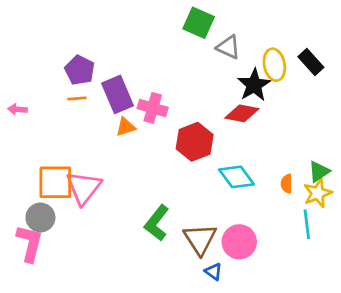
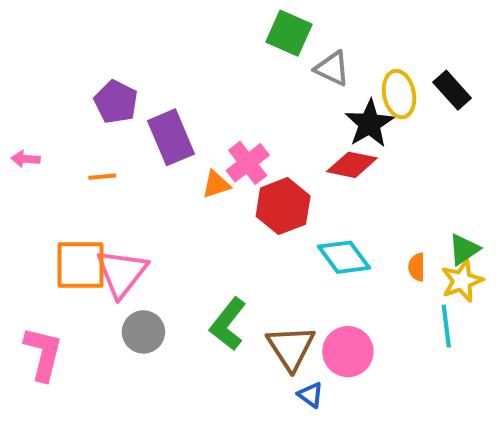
orange line: (77, 98) -> (102, 177), moved
pink cross: (153, 108) -> (248, 163), moved, turned 36
orange triangle: (126, 127) -> (216, 184), moved
gray circle: (40, 217) -> (143, 332), moved

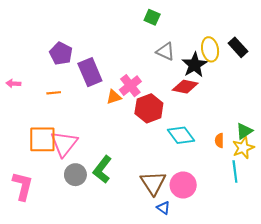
green square: (289, 33) -> (152, 17), size x0.7
gray triangle: (332, 69) -> (166, 51), moved
green L-shape: (228, 324) -> (102, 169), moved

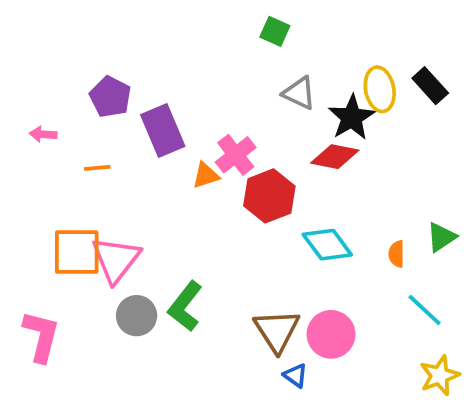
pink arrow: (13, 84) -> (43, 134), moved
yellow star: (243, 148) -> (440, 376), moved
cyan line: (235, 172) -> (425, 310), turned -40

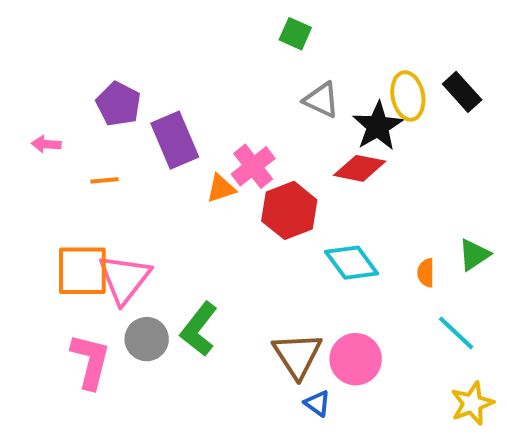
pink L-shape: (41, 336) -> (90, 361), moved

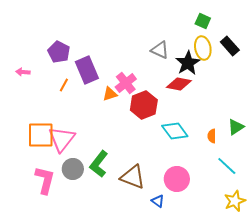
green square: (295, 34) -> (203, 21), moved
orange line: (104, 180) -> (64, 85), moved, turned -56
brown triangle: (297, 355) -> (133, 177), moved, turned -36

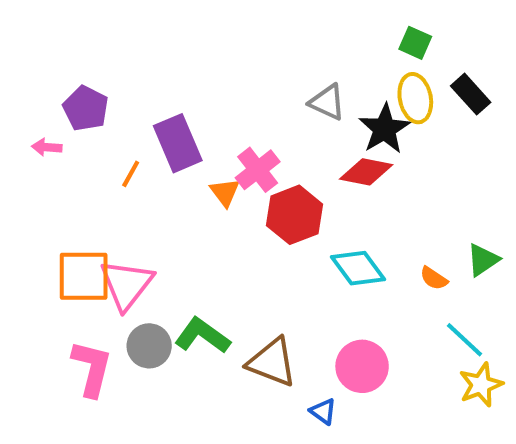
purple pentagon: (59, 52) -> (86, 108), moved
orange triangle: (110, 94) -> (225, 192), turned -49
orange semicircle: (212, 136) -> (434, 278), turned -56
green L-shape: (99, 164) -> (202, 336), turned 88
yellow star: (235, 201) -> (481, 385), moved

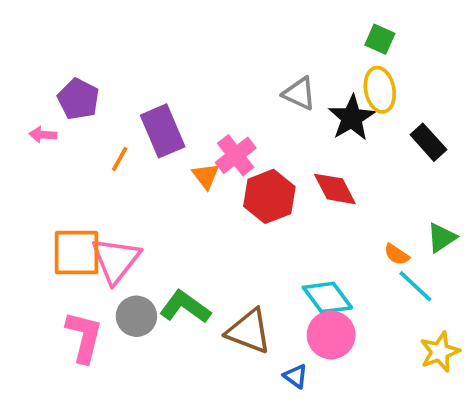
black rectangle: (471, 94) -> (428, 142), moved
red diamond: (366, 172) -> (335, 189), moved, turned 51
cyan diamond: (358, 268) -> (327, 298), moved
cyan line: (464, 340) -> (415, 286), moved

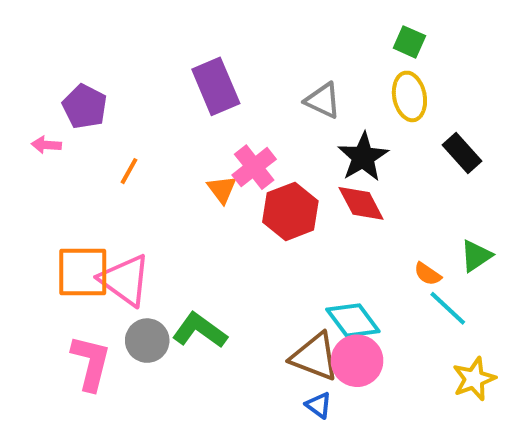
black star: (352, 118) -> (363, 157), moved
purple rectangle: (163, 131) -> (216, 86), moved
pink triangle: (116, 260) -> (125, 280), turned -32
brown triangle: (249, 331) -> (315, 357), moved

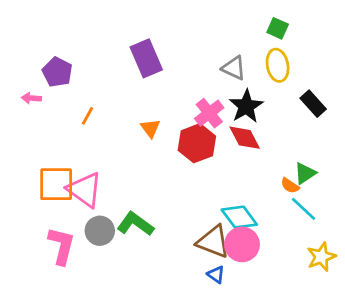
gray triangle: (323, 100) -> (234, 68), moved
pink cross: (254, 167) -> (209, 113), moved
green triangle: (476, 256) -> (305, 173), moved

